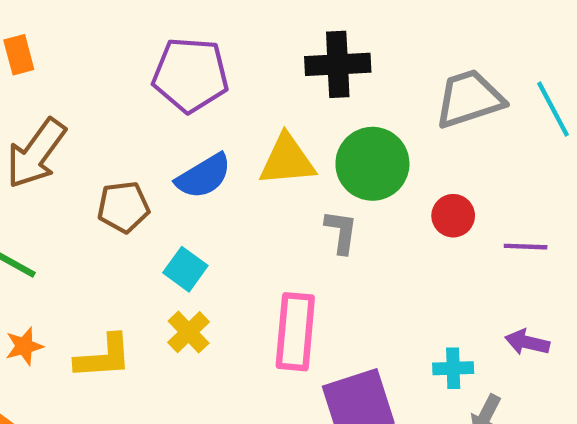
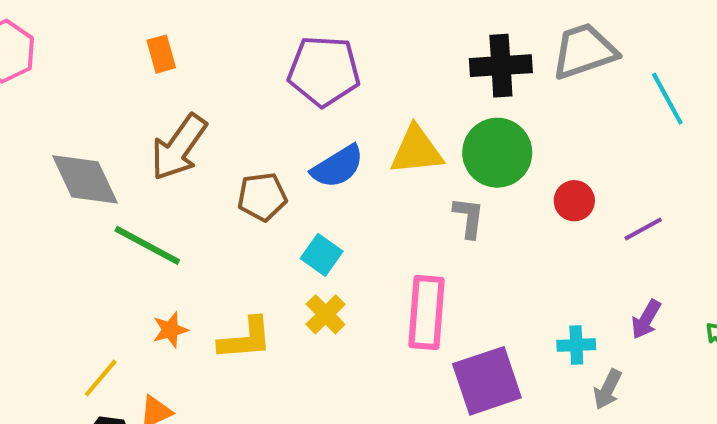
black cross: (338, 64) -> (501, 66), moved
gray trapezoid: (469, 99) -> (584, 51), moved
purple line: (526, 247) -> (643, 229), turned -30
purple arrow: (527, 342) -> (646, 319), turned -72

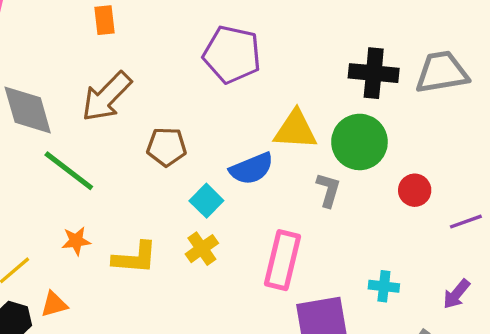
blue semicircle: (338, 167) -> (252, 169), moved
cyan cross: (576, 345) -> (384, 286), moved

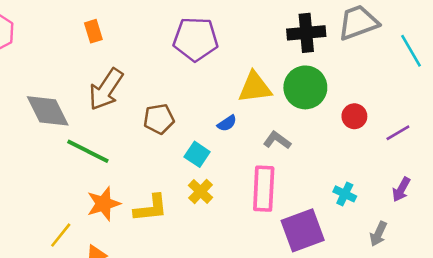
blue semicircle: (252, 169) -> (227, 123), size x0.6
gray L-shape: (328, 190) -> (277, 140), moved, turned -60
orange star: (76, 241) -> (104, 204), size x1.5
cyan cross: (384, 286) -> (345, 194), turned 30

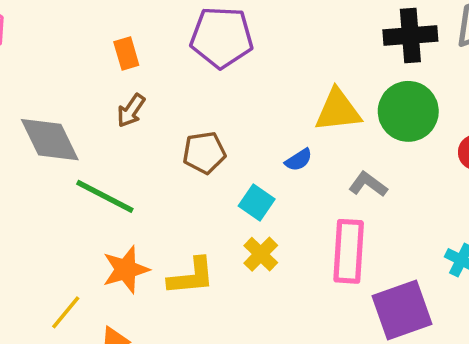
orange rectangle: (93, 31) -> (126, 54), moved
purple pentagon: (196, 39) -> (222, 37), moved
brown arrow: (106, 89) -> (131, 111), size x0.6

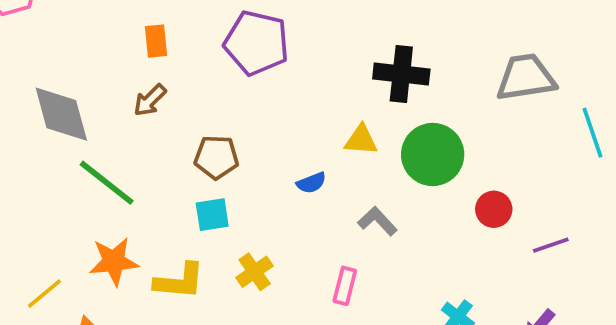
black cross: (410, 36) -> (401, 74), moved
yellow triangle: (338, 110) -> (361, 140), size x0.7
cyan square: (257, 202) -> (212, 215), moved, turned 36
pink rectangle: (349, 251) -> (345, 286), size x0.6

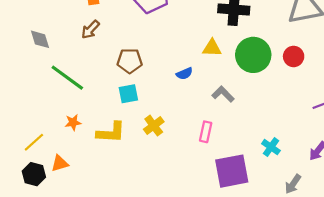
gray diamond: (61, 114) -> (40, 39), size x0.6
red circle: (494, 209) -> (294, 56), moved
orange star: (114, 261) -> (73, 122), size x0.6

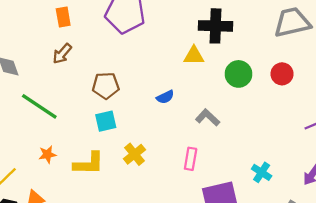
yellow triangle: (212, 48) -> (194, 56), moved
green circle: (253, 55) -> (239, 74), size x0.7

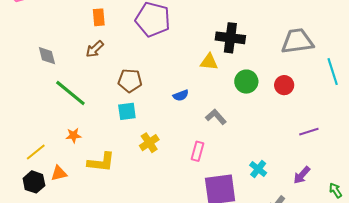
yellow L-shape: (89, 164) -> (101, 162), moved

